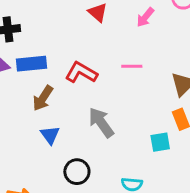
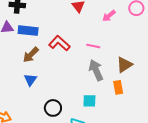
gray arrow: (101, 122) -> (96, 70), moved
cyan square: (160, 142) -> (89, 101), moved
black circle: (77, 172) -> (53, 108), moved

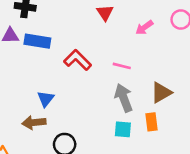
brown arrow: (31, 55) -> (34, 123), moved, turned 36
blue triangle: (30, 80) -> (46, 99), moved
cyan square: (89, 101) -> (123, 129), moved

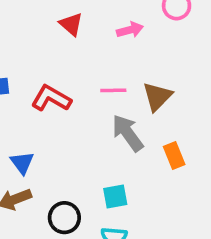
pink arrow: (144, 27) -> (130, 30), turned -144
brown triangle: (161, 93) -> (157, 96), moved
cyan square: (123, 129) -> (115, 197), moved

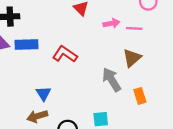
pink arrow: (130, 30) -> (111, 23), moved
pink line: (113, 90) -> (134, 28), moved

